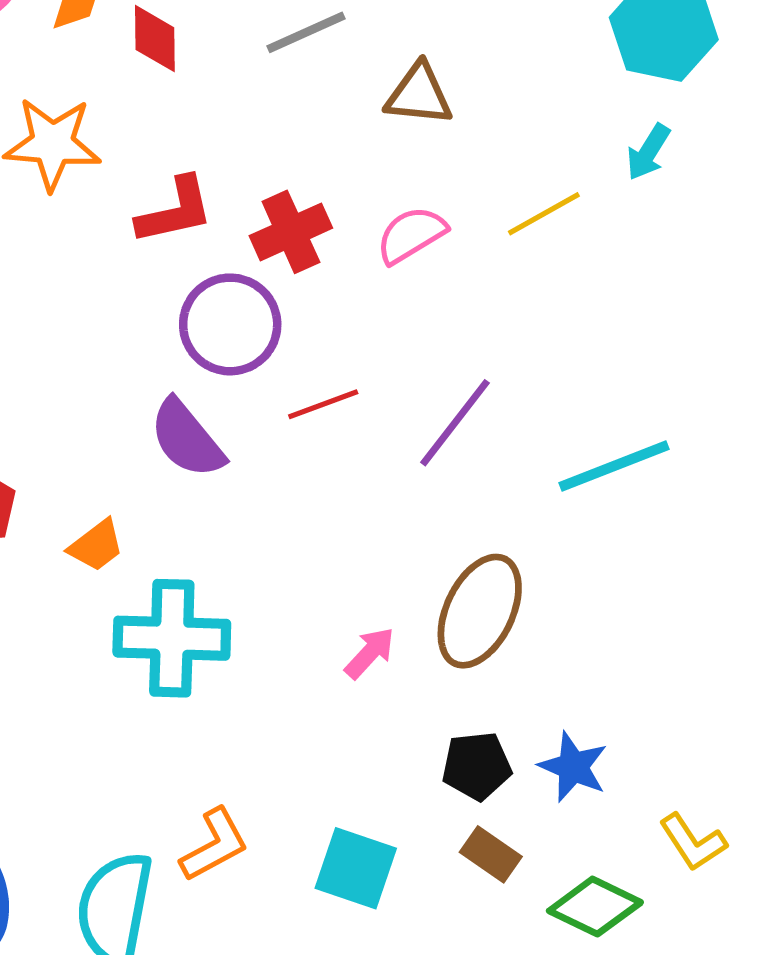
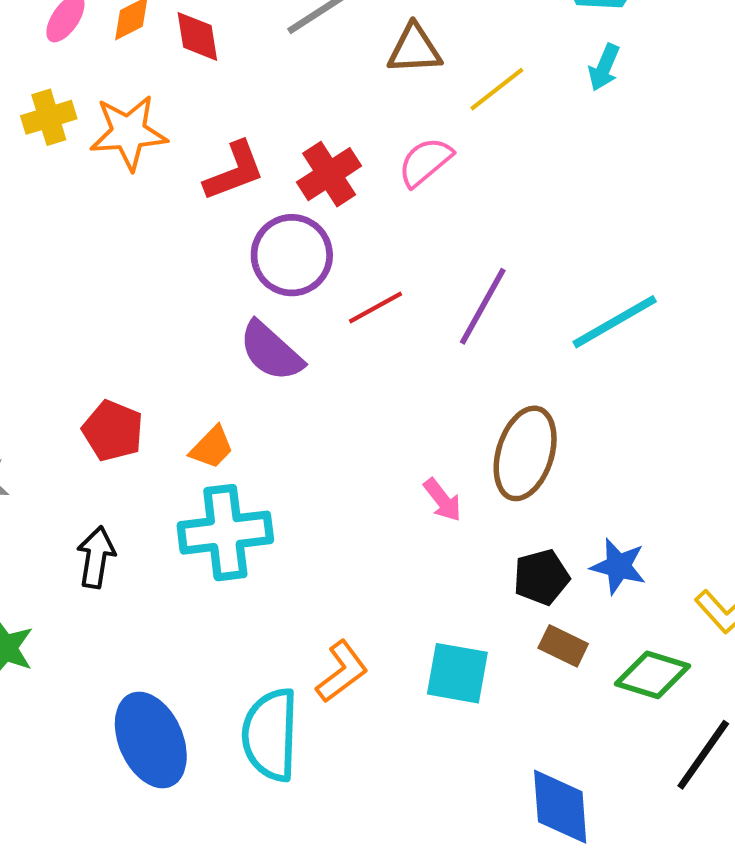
yellow line: (544, 214) -> (497, 89), moved
cyan cross: (172, 638) -> (225, 533), moved
pink arrow: (370, 653) -> (443, 500), turned 108

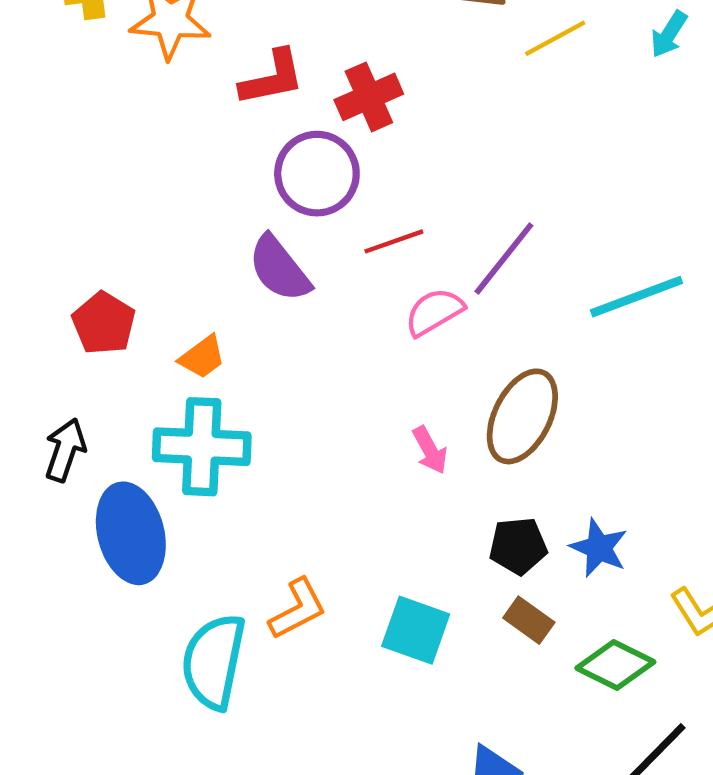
pink semicircle: (425, 162) -> (434, 312), moved
blue ellipse: (151, 740) -> (131, 533), moved

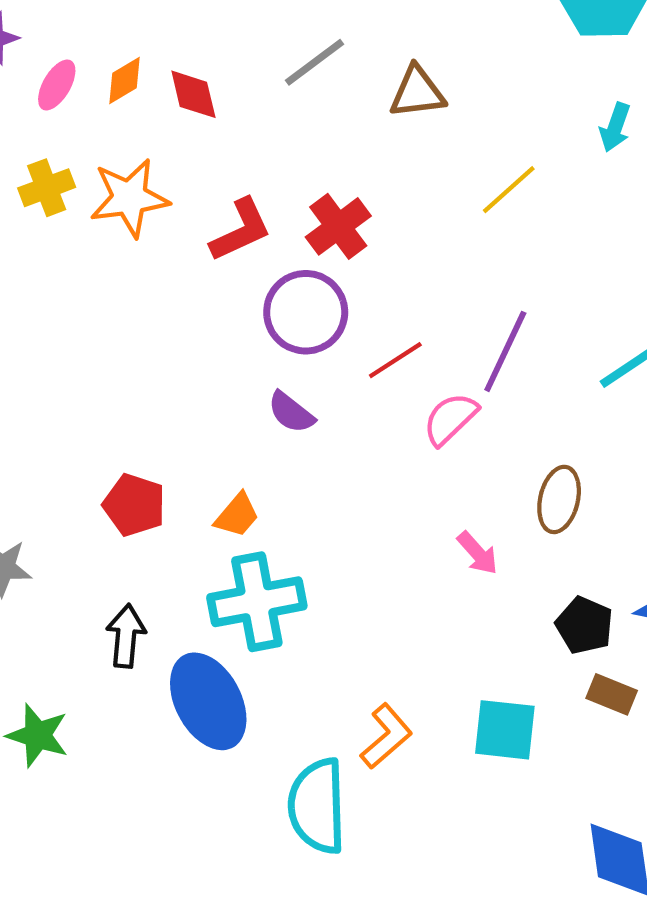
cyan arrow: (669, 34) -> (615, 127), moved
yellow line: (555, 38) -> (509, 190), moved
purple semicircle: (279, 269) -> (291, 412), size x0.7
brown ellipse: (522, 416) -> (559, 499), size x0.7
black pentagon: (518, 546) -> (584, 625), turned -30

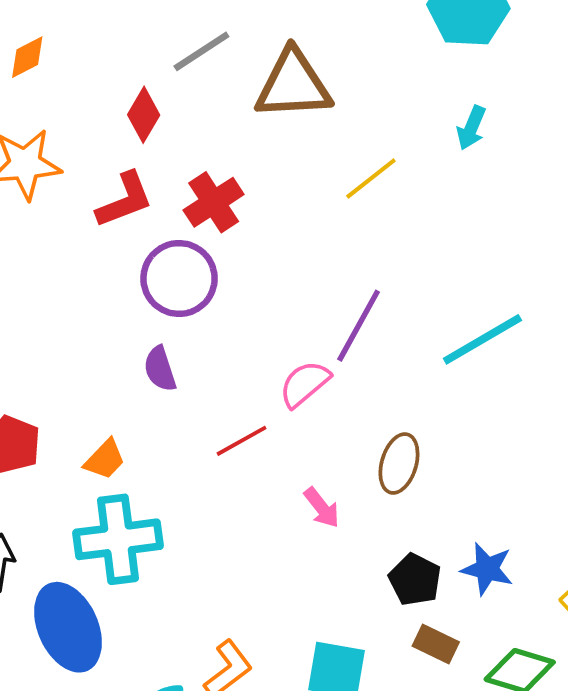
brown triangle: (417, 92) -> (293, 85), size x1.5
red diamond: (193, 94) -> (144, 115), moved, turned 40
red line: (395, 360) -> (242, 441), moved
purple semicircle: (291, 412) -> (160, 369), turned 30

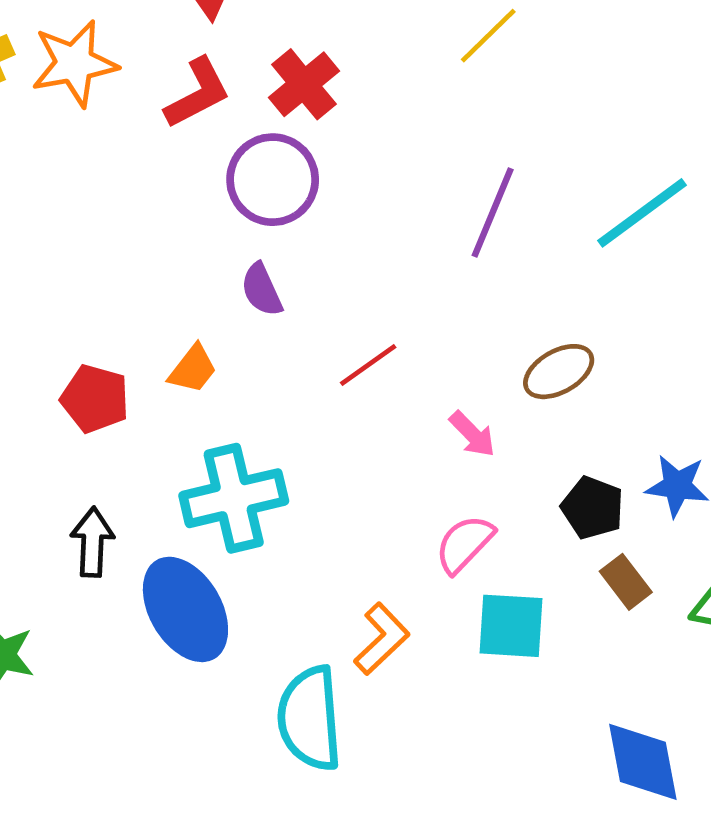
pink semicircle: (305, 384) -> (464, 544), moved
orange trapezoid: (105, 459) -> (193, 369), moved
brown ellipse: (399, 464) -> (559, 372), turned 50
brown rectangle: (436, 644) -> (626, 582), turned 33

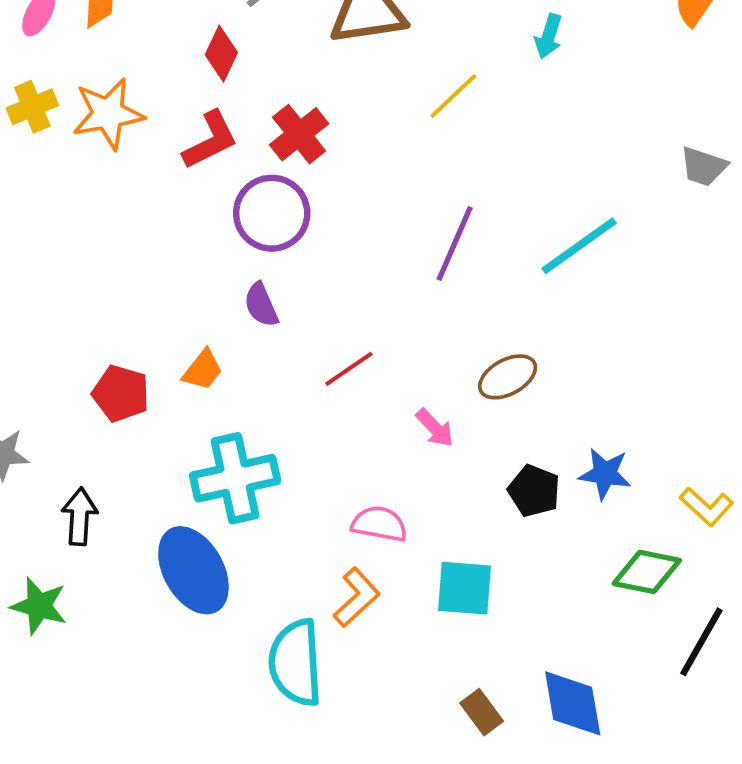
black arrow: (92, 542) -> (80, 517), moved
pink semicircle: (464, 544) -> (379, 524), moved, turned 56
brown rectangle: (626, 582) -> (482, 712), moved

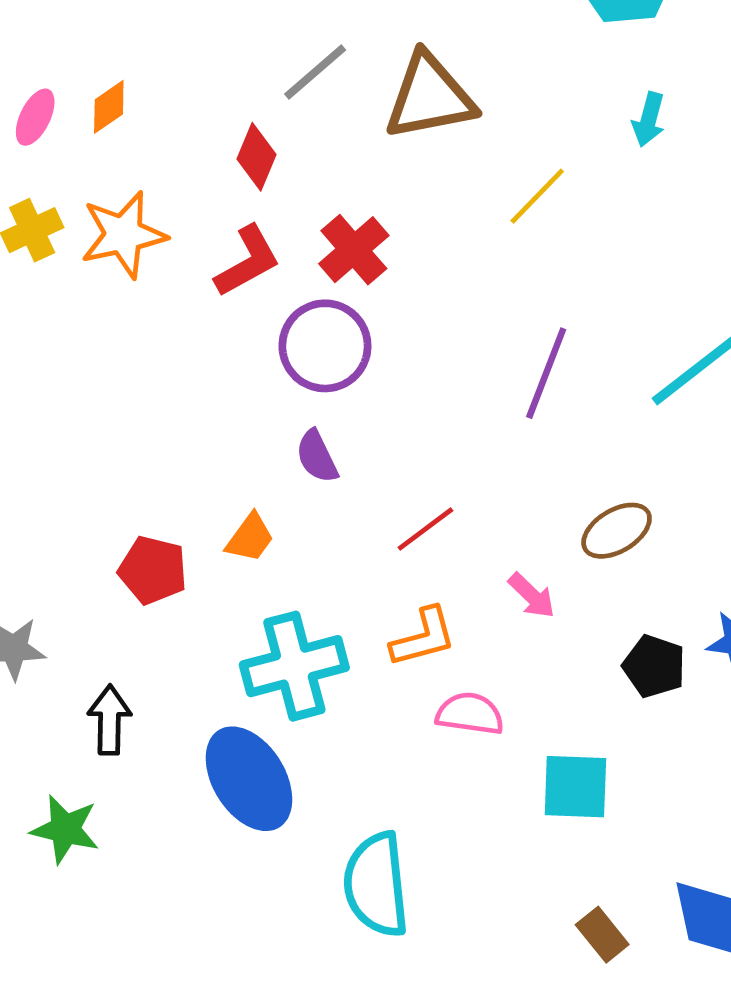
orange L-shape: (357, 597) -> (423, 637), moved, turned 30

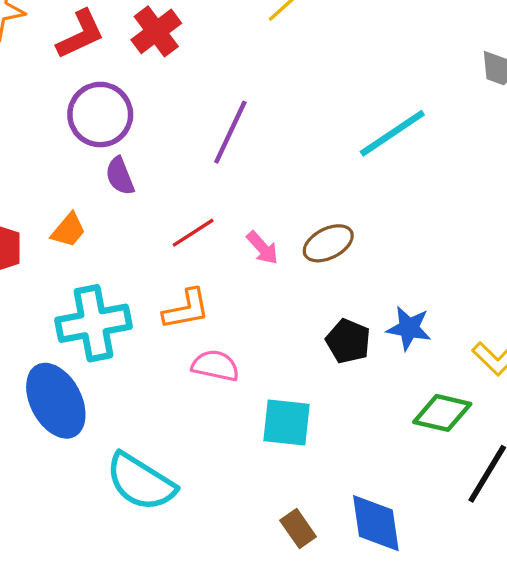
purple circle: (325, 346) -> (100, 115), moved
purple line: (546, 373) -> (230, 132), moved
pink arrow: (532, 596) -> (262, 248), moved
cyan semicircle: (376, 885) -> (141, 482), turned -56

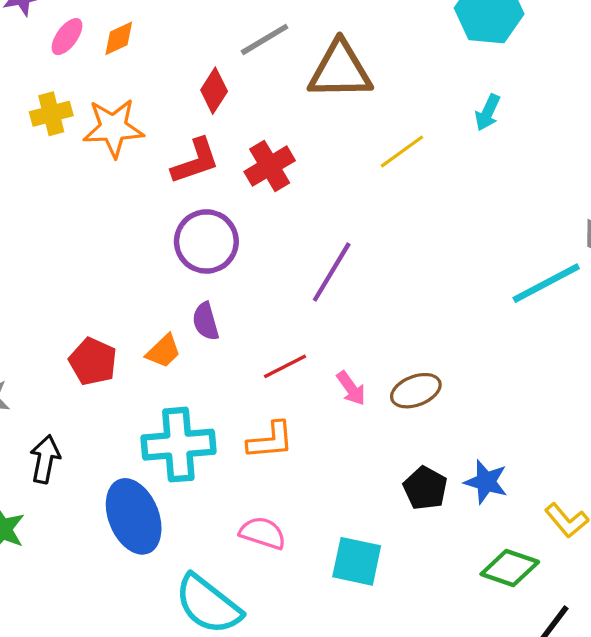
cyan line: (392, 133) -> (546, 283), moved
purple semicircle: (120, 176) -> (206, 321), moved
pink semicircle: (215, 366) -> (263, 533), moved

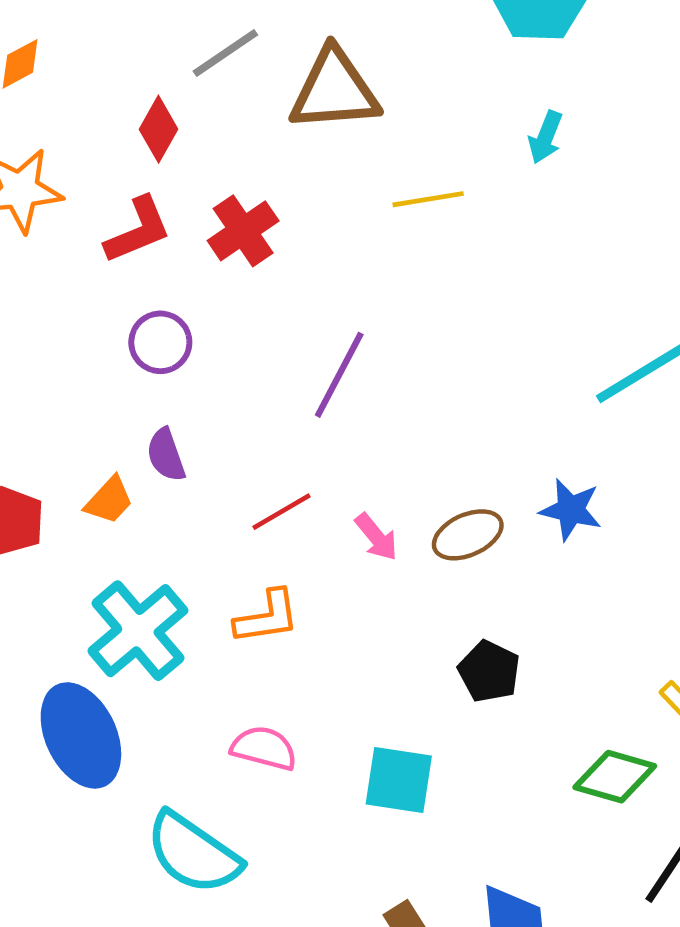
yellow line: (402, 151) -> (428, 199), turned 30
purple circle: (206, 241) -> (160, 342), size x0.7
cyan cross: (178, 445) -> (138, 631), turned -32
blue star: (486, 482) -> (571, 510), moved

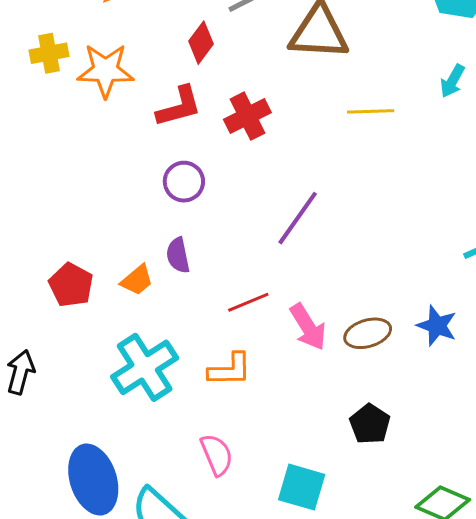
pink arrow: (376, 537) -> (308, 327), size x1.4
blue ellipse: (81, 735) -> (93, 480), moved
pink semicircle: (264, 748) -> (217, 455), turned 45

